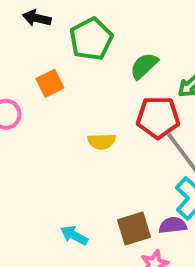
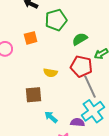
brown square: (134, 228) -> (34, 95), moved
cyan arrow: (74, 235) -> (51, 117), moved

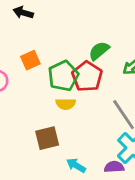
green pentagon: (56, 20) -> (63, 76), moved
red pentagon: (81, 66) -> (87, 76), moved, turned 30

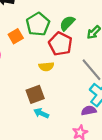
green pentagon: (63, 76) -> (38, 24), moved
cyan arrow: (76, 165) -> (41, 113), moved

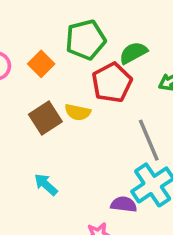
orange square: (16, 36) -> (41, 64), moved, turned -32
brown square: (35, 94) -> (45, 118), moved, turned -30

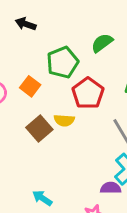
green semicircle: (133, 53) -> (102, 43), moved
cyan arrow: (46, 184) -> (42, 198), moved

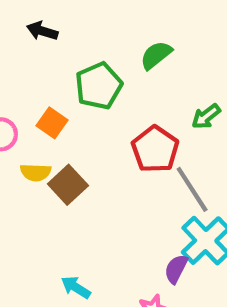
red pentagon: (88, 93) -> (155, 149), moved
yellow semicircle: (64, 120) -> (36, 172), moved
purple semicircle: (111, 188) -> (176, 269), turned -60

